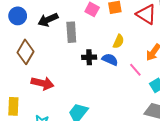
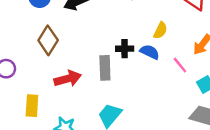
gray rectangle: (71, 32) -> (105, 68), moved
red arrow: (43, 83) -> (68, 79), turned -30

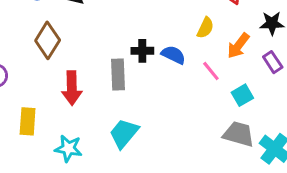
yellow semicircle: (160, 30) -> (205, 28), moved
red arrow: (68, 79) -> (72, 88), turned 104

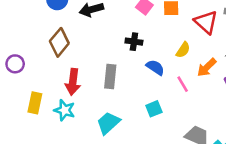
black cross: (142, 51) -> (134, 42), moved
cyan square: (242, 95) -> (154, 109), moved
cyan star: (68, 148) -> (65, 110), moved

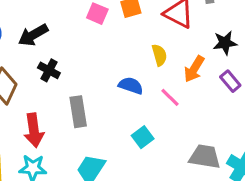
black cross: (134, 42) -> (49, 70), moved, turned 35
yellow semicircle: (183, 50) -> (159, 55), turned -35

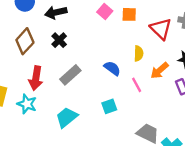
gray rectangle: (78, 112) -> (70, 75), turned 40

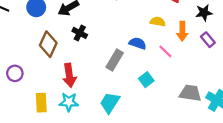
yellow semicircle: (139, 53) -> (158, 22), turned -64
orange arrow: (159, 71) -> (182, 31), turned -30
gray rectangle: (70, 75) -> (115, 60), moved

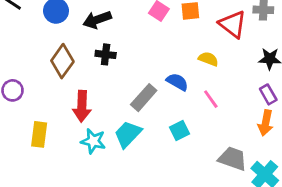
orange arrow: (182, 31) -> (266, 123), moved
black cross: (80, 33) -> (106, 54), turned -32
cyan star: (69, 102) -> (93, 141), moved
cyan trapezoid: (110, 103) -> (128, 134), moved

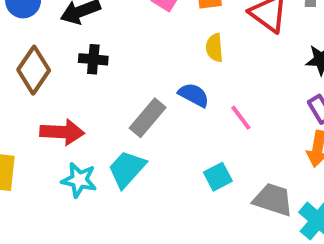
yellow semicircle: (208, 59) -> (214, 48), moved, turned -114
red arrow: (82, 106) -> (62, 132), turned -88
cyan square: (179, 131) -> (218, 177), moved

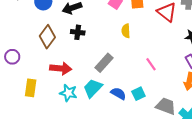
yellow semicircle: (214, 48) -> (126, 31), moved
blue semicircle: (194, 95) -> (118, 94), moved

